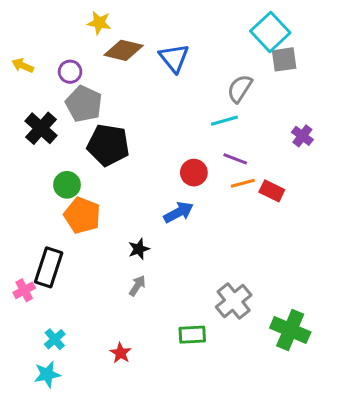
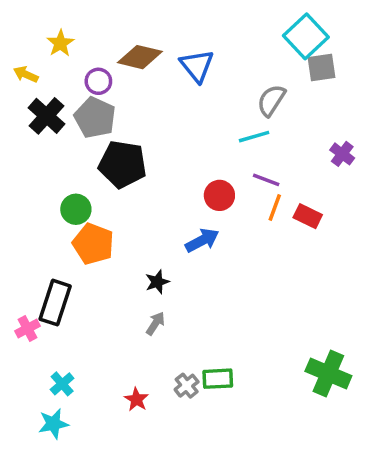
yellow star: (99, 23) -> (60, 43), moved, turned 30
purple circle: (70, 72) -> (98, 81), moved
black cross: (41, 128) -> (47, 116), moved
orange line: (243, 183) -> (275, 208), turned -55
gray cross: (234, 301) -> (187, 386), moved, size x0.6

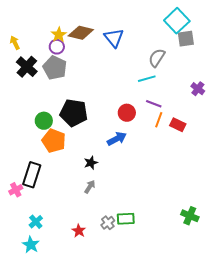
yellow star: (60, 43) -> (59, 35), moved
yellow arrow: (26, 74) -> (15, 43), turned 40
black pentagon: (123, 164) -> (74, 113), moved
green cross: (328, 374) -> (190, 216), size x0.7
cyan star: (53, 424) -> (31, 245), turned -30

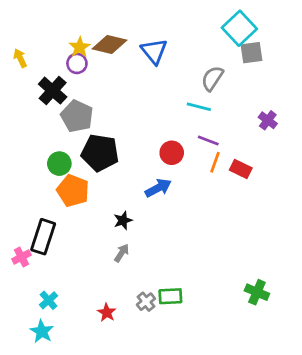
black cross: (27, 67) -> (53, 91), moved
gray pentagon: (55, 68) -> (77, 116), moved
cyan line: (147, 79) -> (199, 107), turned 30

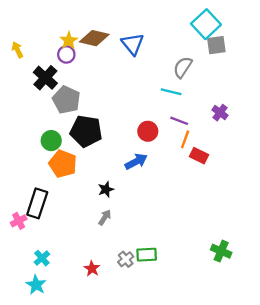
purple cross: (268, 120) -> (220, 113), moved
red rectangle: (241, 169) -> (199, 156), moved

